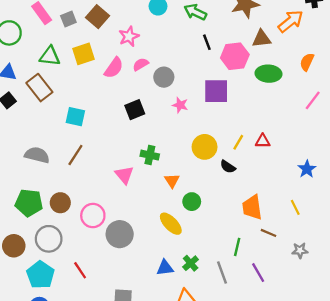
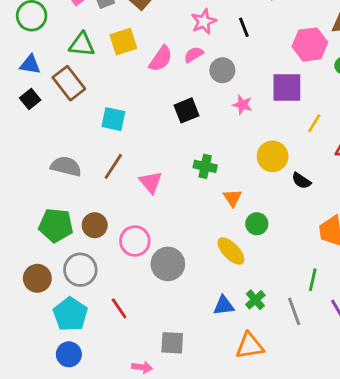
pink star: (129, 36) -> (204, 21), moved
black line: (207, 42) -> (244, 27), moved
yellow line: (238, 142) -> (314, 123), moved
pink triangle: (124, 175) -> (151, 182), moved

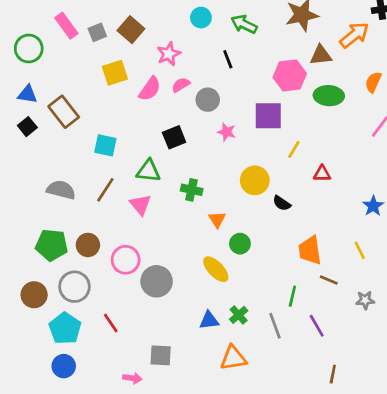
pink star: (204, 21) -> (169, 54), moved
green triangle: (82, 44) -> (148, 171), moved

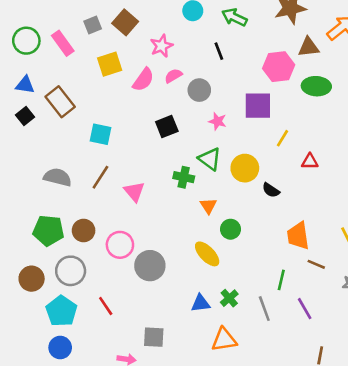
pink rectangle: (66, 26) -> (63, 43), moved
green triangle: (148, 171) -> (210, 159), moved, turned 30

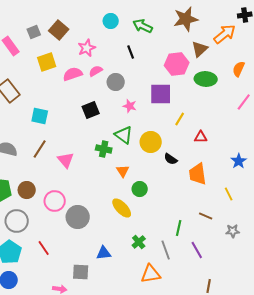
brown triangle: (309, 47) -> (200, 49), turned -36
pink semicircle: (143, 80) -> (73, 74), turned -144
orange trapezoid: (298, 236) -> (198, 174), moved
blue triangle: (201, 303) -> (104, 253), moved
orange triangle: (224, 340) -> (151, 274), moved

